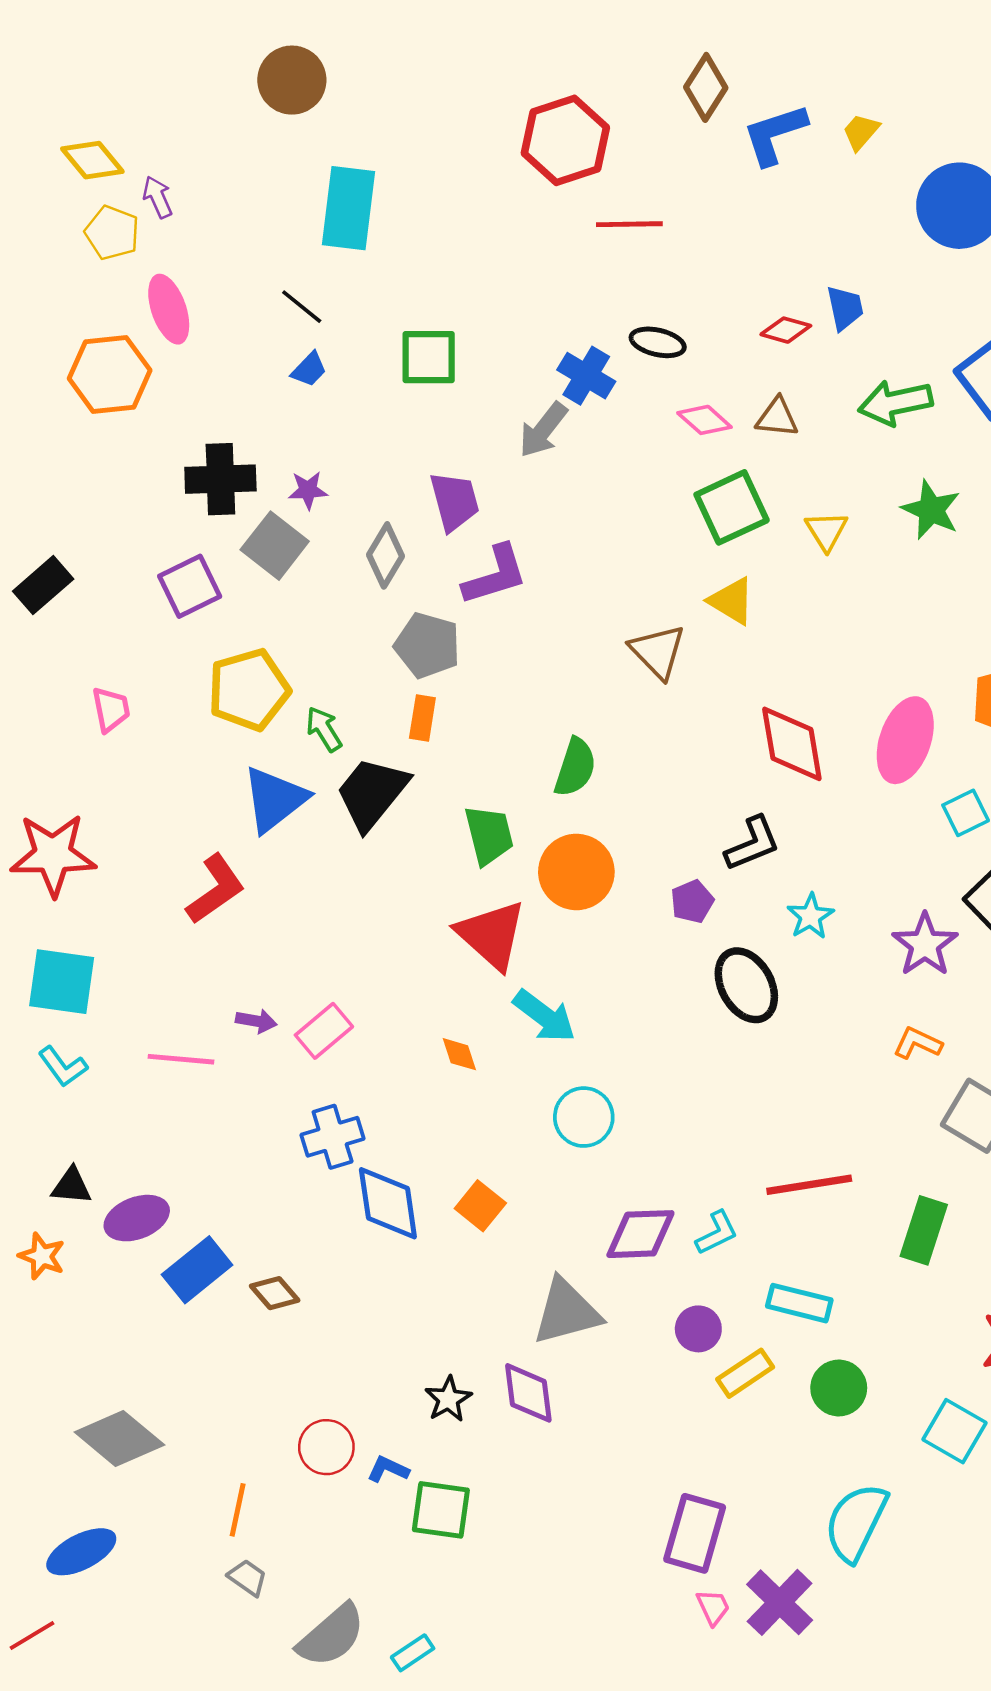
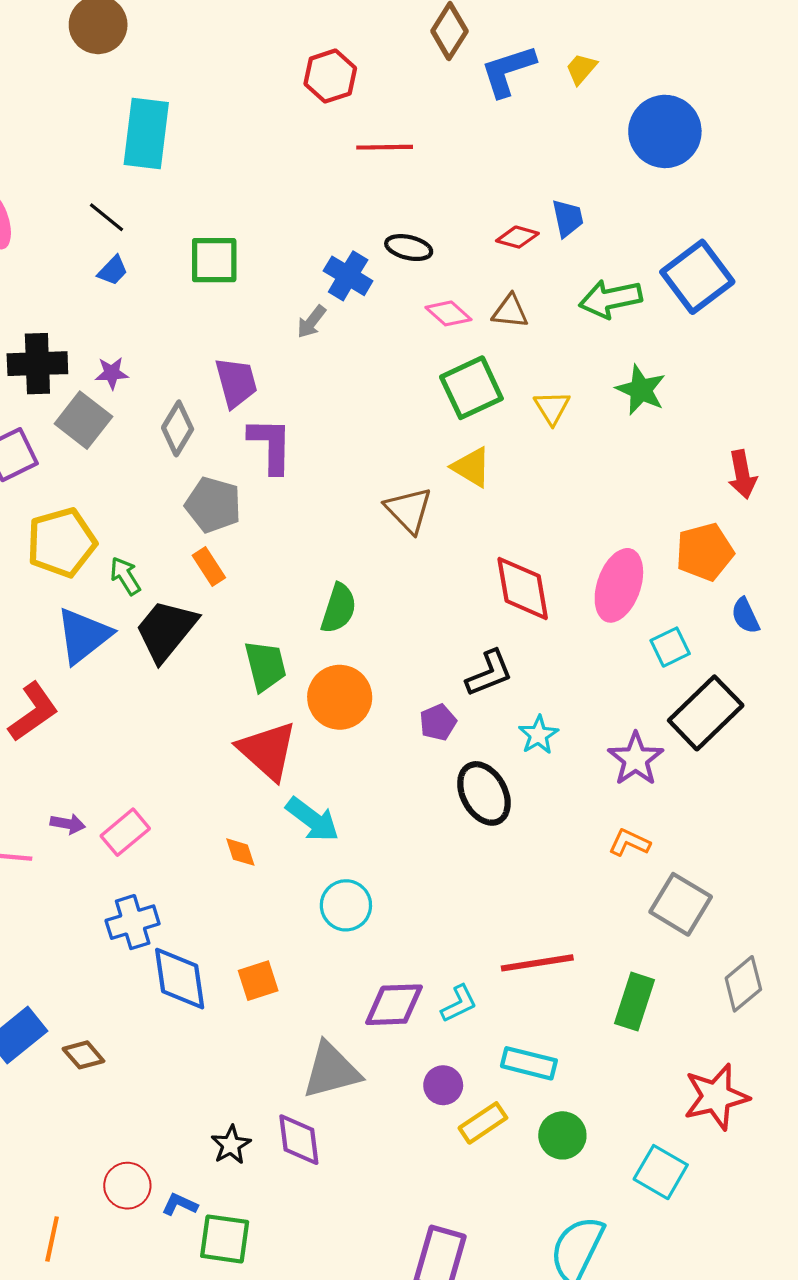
red hexagon: (565, 140) -> (330, 76), size x0.7
gray arrow: (543, 430) -> (311, 322), size x0.7
purple L-shape: (495, 575) -> (271, 445), turned -72
orange rectangle: (422, 718) -> (209, 567), turned -42
orange square: (480, 1206) -> (258, 981), turned 33

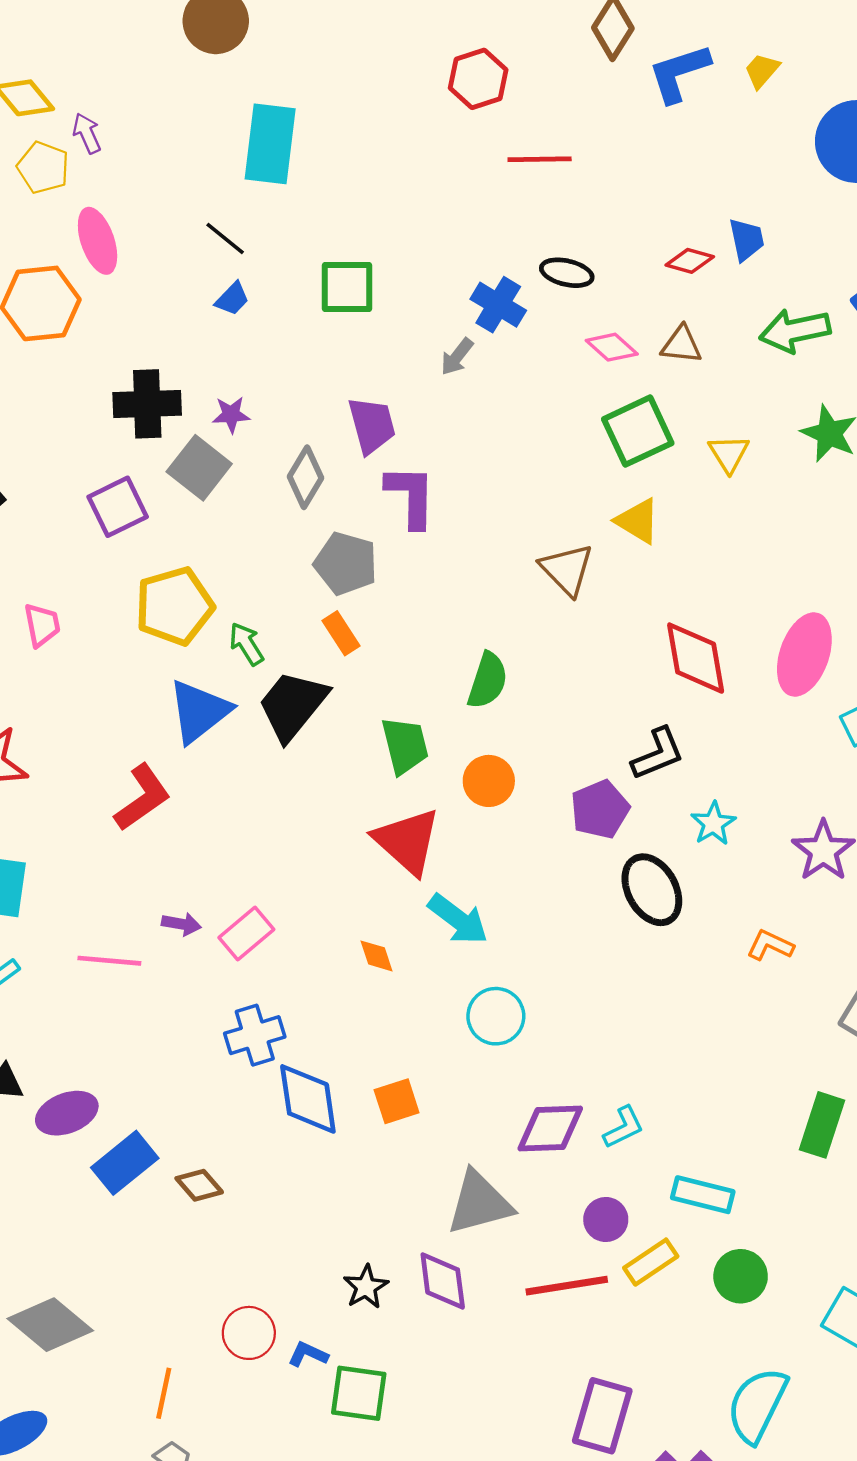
orange circle: (340, 697) -> (489, 781), size x0.7
purple pentagon: (438, 722) -> (600, 809), size x1.4
orange L-shape: (629, 843) -> (770, 945), moved
red line: (537, 963) -> (567, 1286), moved

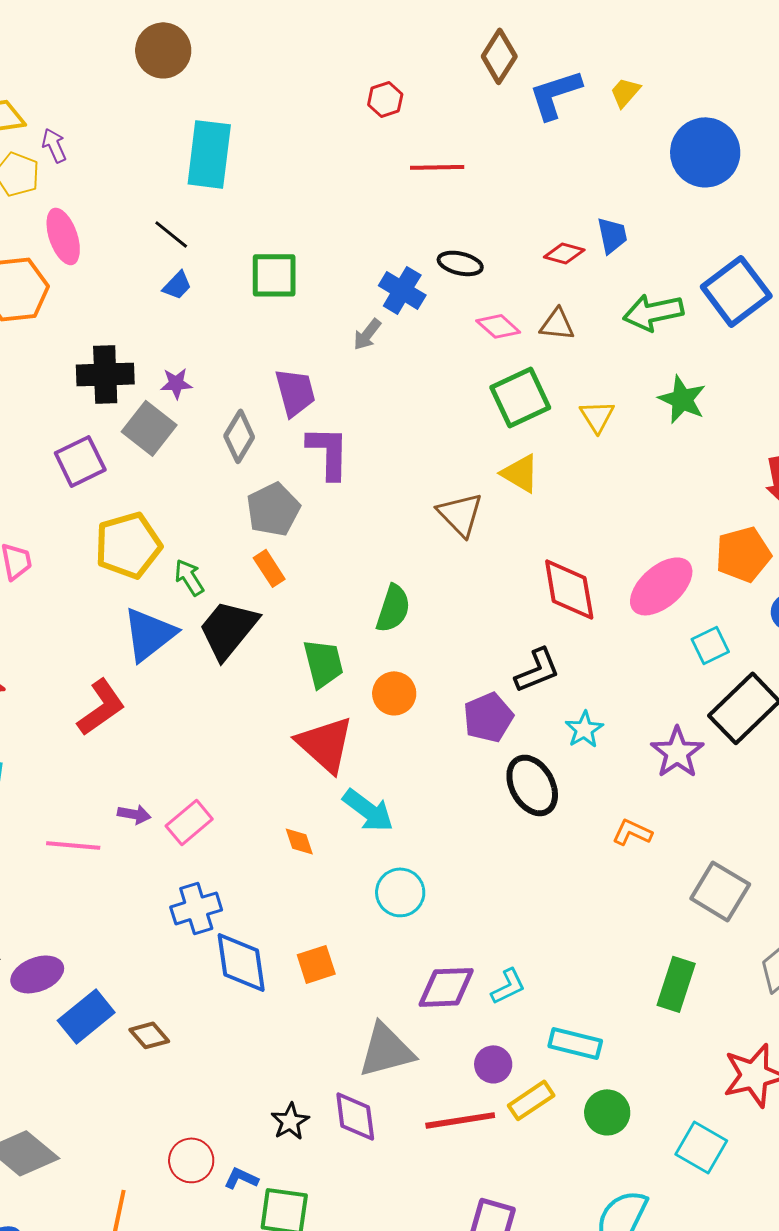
red hexagon: (478, 79) -> (385, 99), size x0.7
gray pentagon: (346, 563) -> (273, 509), turned 30
pink ellipse: (804, 655) -> (661, 586), turned 30

